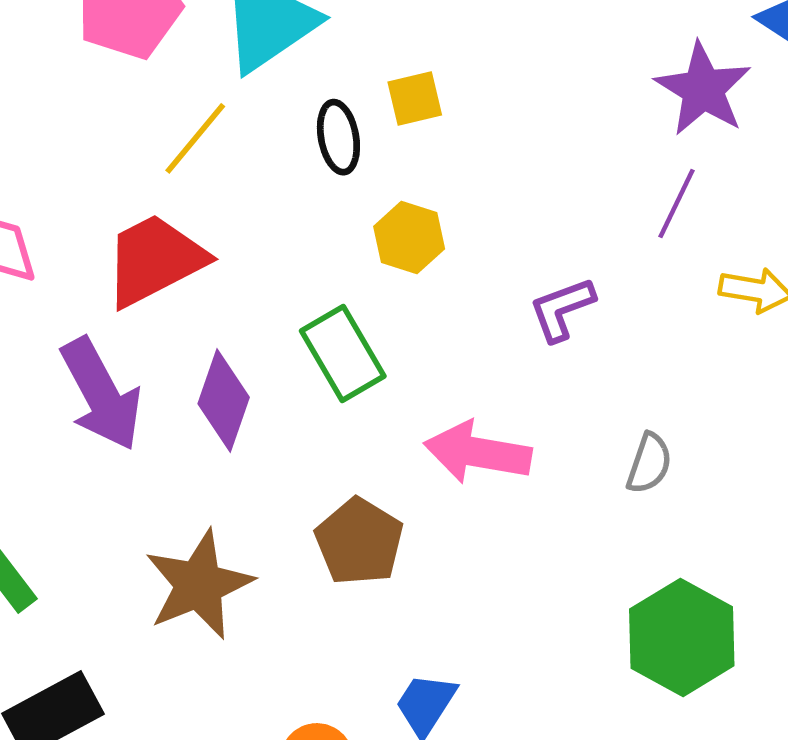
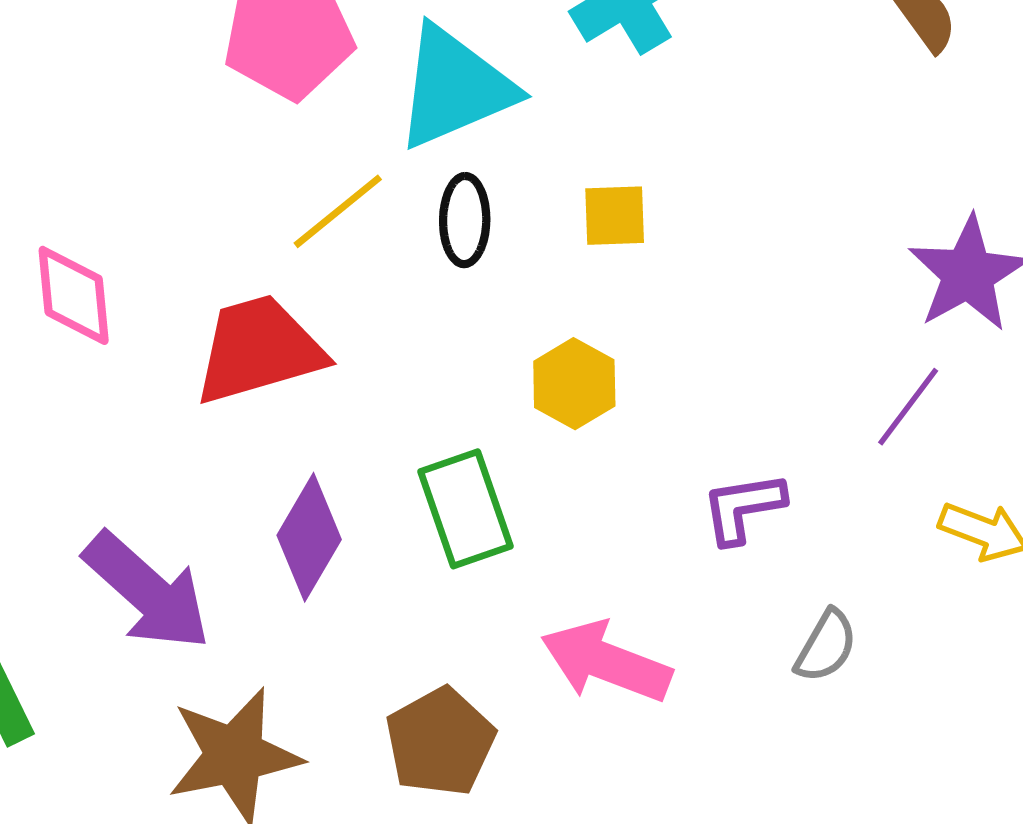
black ellipse: (338, 137) -> (465, 220), moved
purple arrow: (101, 394) -> (147, 591), moved, turned -31
gray semicircle: (649, 463) -> (826, 646), moved

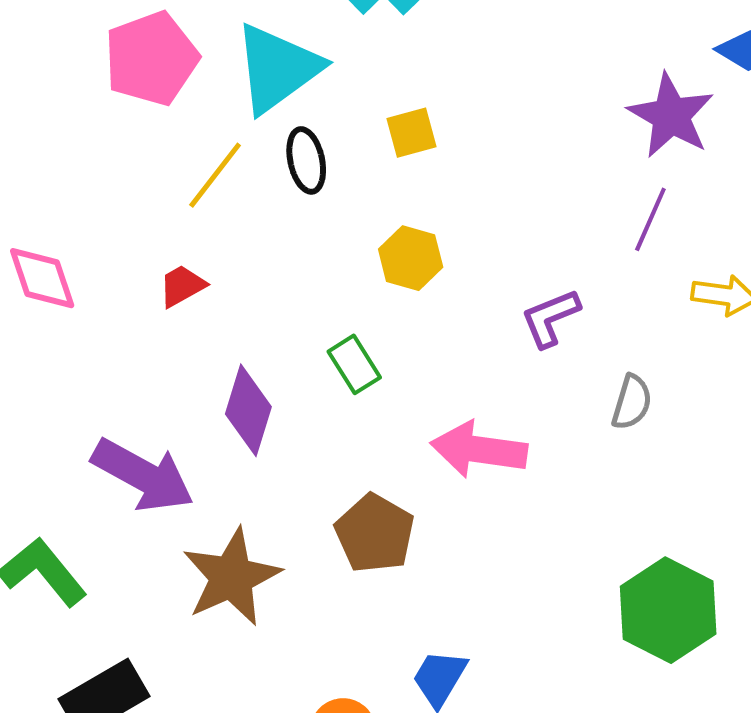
red trapezoid: (259, 350) -> (182, 286), size x0.5
green rectangle: (465, 509) -> (354, 364), size x0.7

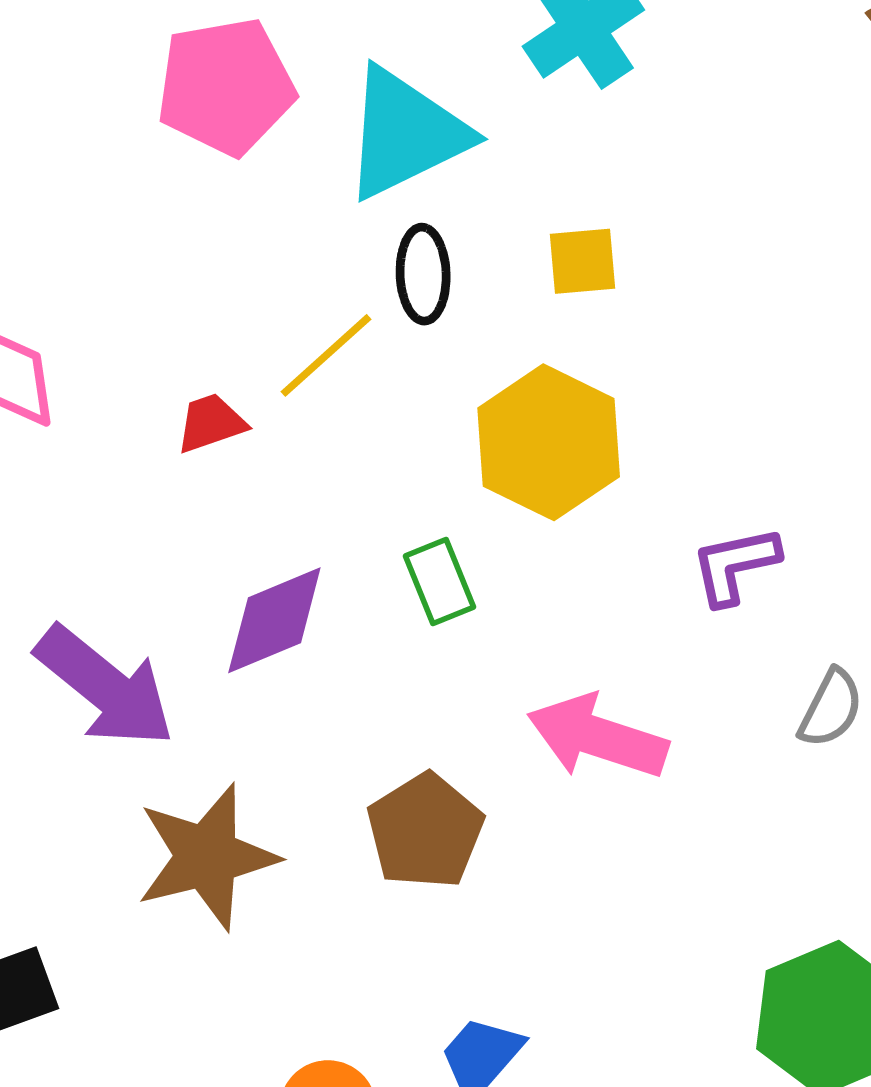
yellow line: (215, 175) -> (326, 355), moved
yellow hexagon: (411, 258) -> (549, 442), size x1.6
purple diamond: (248, 410) -> (274, 620), turned 40

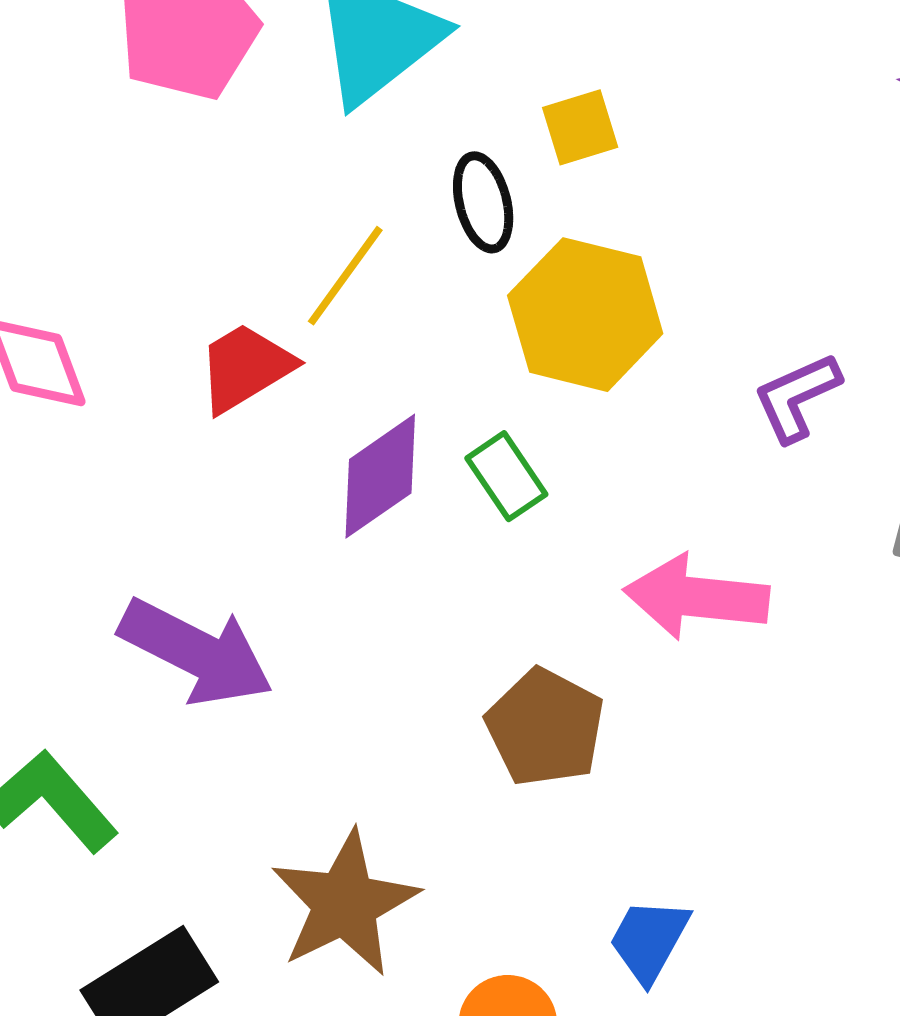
black ellipse: (423, 274) -> (483, 202), moved
red trapezoid: (211, 423) -> (245, 367), size x1.4
purple diamond: (274, 620) -> (380, 476), moved
brown star: (207, 857) -> (345, 904), moved

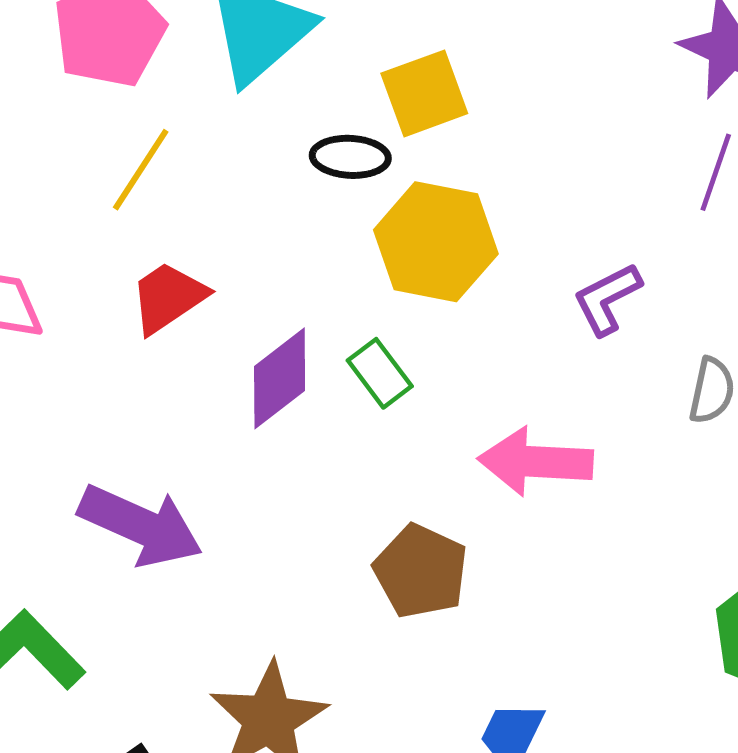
yellow square: (580, 127) -> (424, 93), size x1.4
black ellipse: (483, 202) -> (350, 157), turned -70
yellow line: (345, 276) -> (141, 170), moved

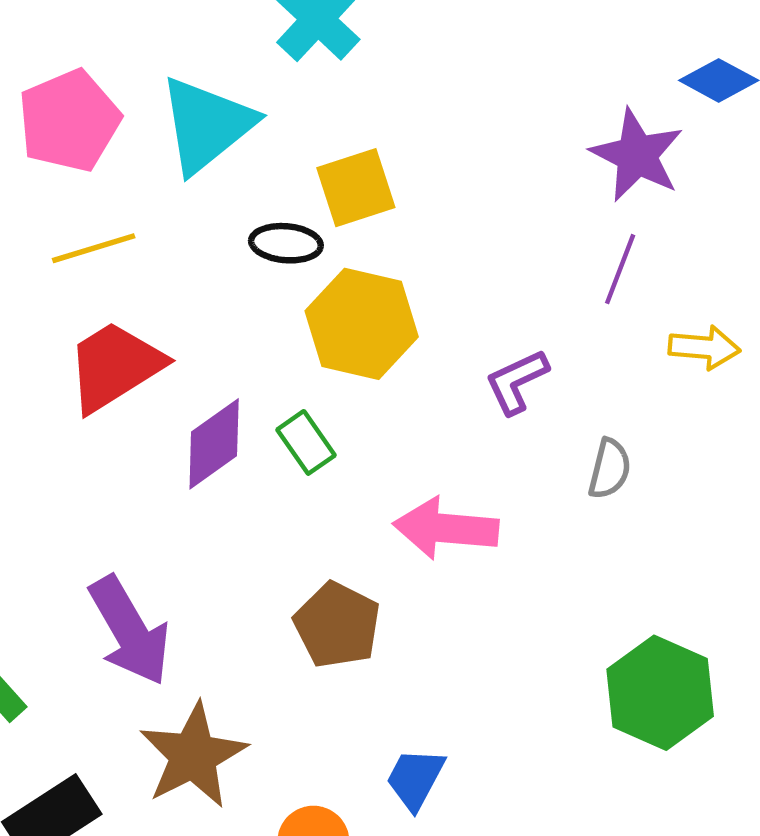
yellow line: (141, 170) -> (94, 248), turned 38
red trapezoid: (168, 297) -> (115, 366), size x1.4
purple arrow: (141, 525) -> (130, 631), moved, turned 34

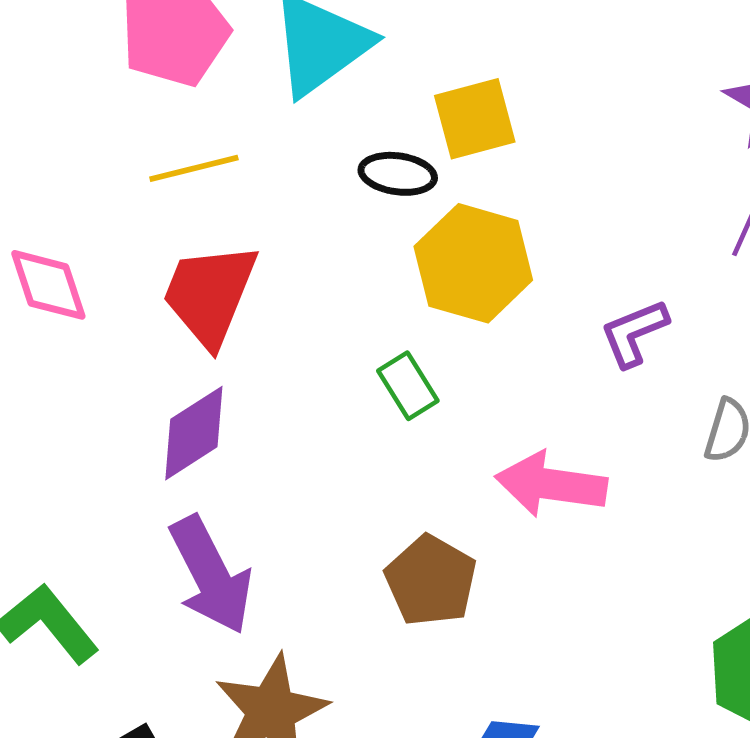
red trapezoid: (115, 366) -> (210, 294), turned -39
purple diamond: (214, 444) -> (194, 433), moved

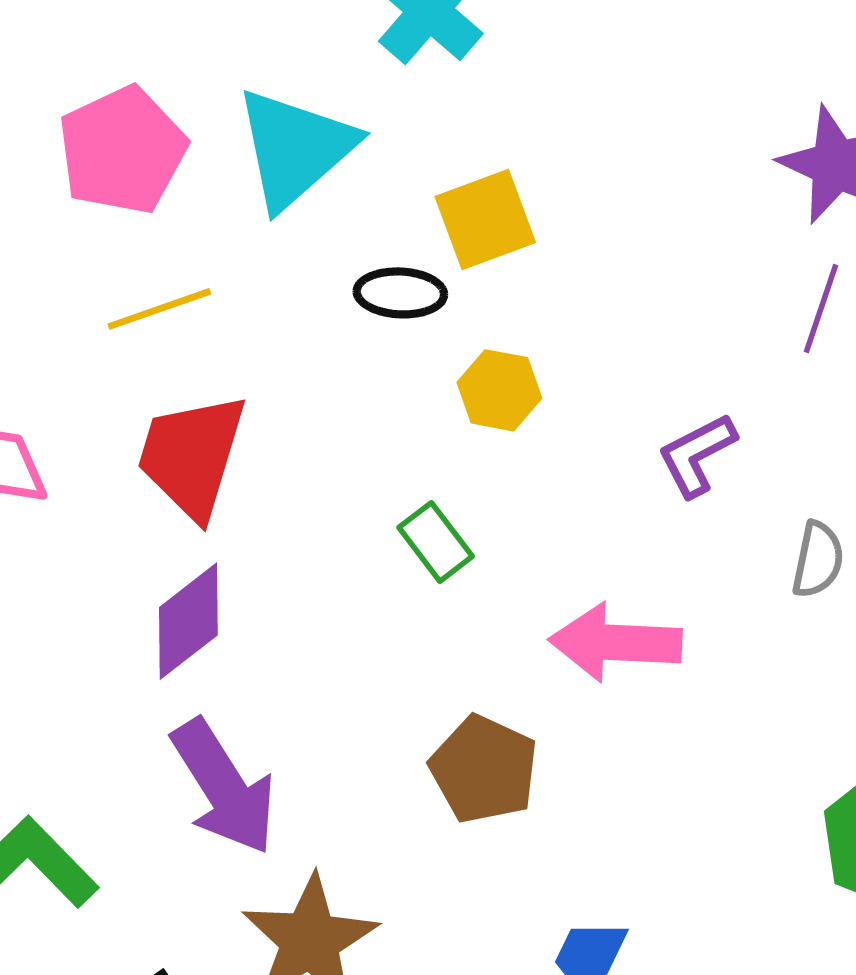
yellow hexagon: (473, 263) -> (499, 390), size x0.6

